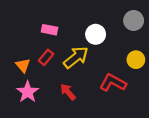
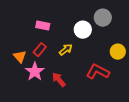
gray circle: (134, 20) -> (103, 18), moved
yellow arrow: (76, 57) -> (66, 50), size x0.6
pink star: (28, 92) -> (35, 72), moved

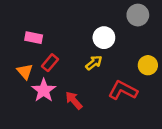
gray circle: (103, 18) -> (138, 15), moved
pink rectangle: (43, 26) -> (34, 38), moved
yellow arrow: (66, 50) -> (94, 63), moved

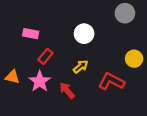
white circle: (104, 38) -> (84, 34), moved
yellow arrow: (94, 63) -> (81, 67), moved
orange triangle: (25, 71) -> (12, 77), moved, turned -35

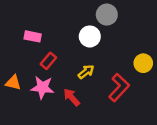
gray circle: (125, 13) -> (107, 15), moved
pink star: (40, 81) -> (42, 87), turned -30
red L-shape: (111, 81) -> (119, 87), turned 105

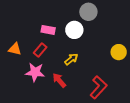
pink rectangle: (33, 36) -> (48, 30), moved
orange triangle: (13, 83) -> (15, 49), moved
red L-shape: (119, 87) -> (99, 87), moved

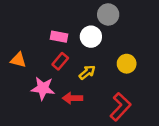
red rectangle: (40, 50) -> (60, 61), moved
yellow circle: (119, 52) -> (127, 64), moved
red arrow: (59, 80) -> (72, 98), turned -49

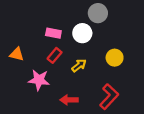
red arrow: (72, 98) -> (69, 100), moved

